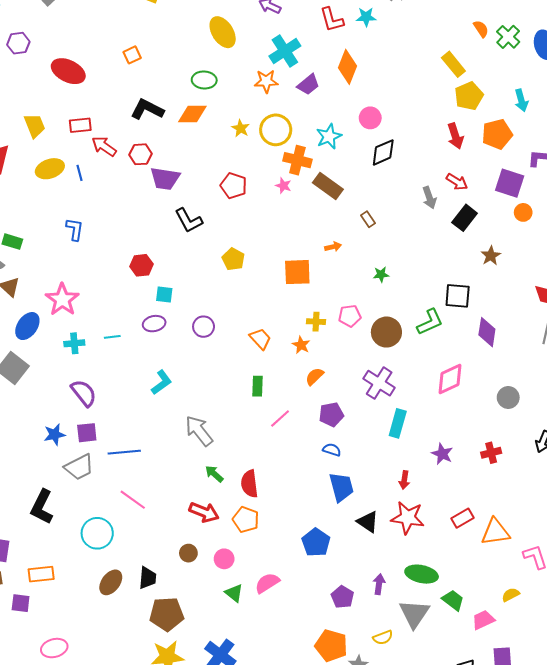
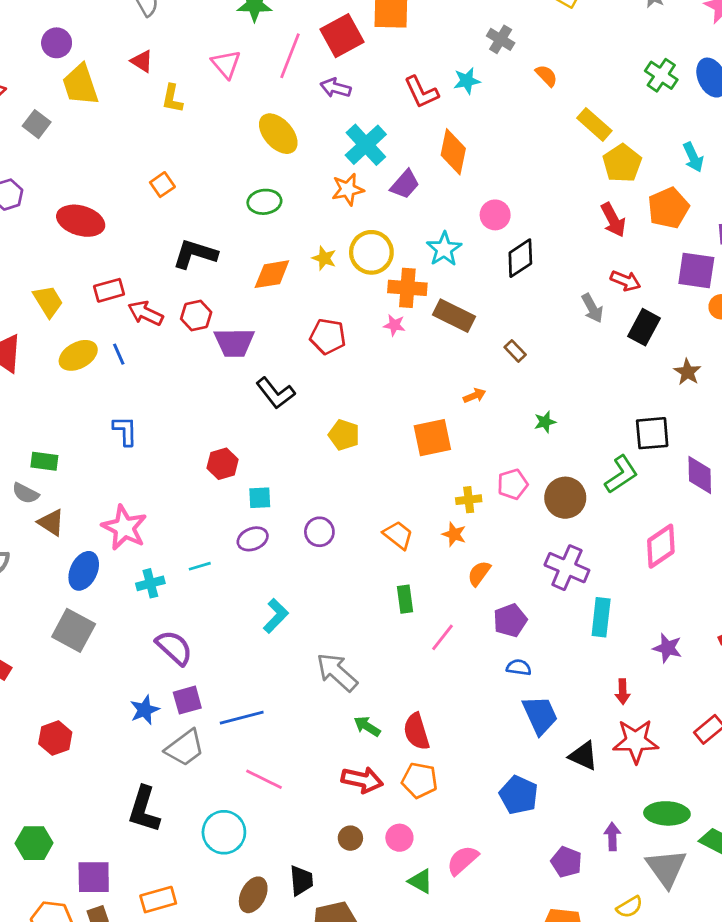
orange semicircle: (481, 29) -> (546, 76), moved
orange diamond: (192, 114) -> (272, 274), moved

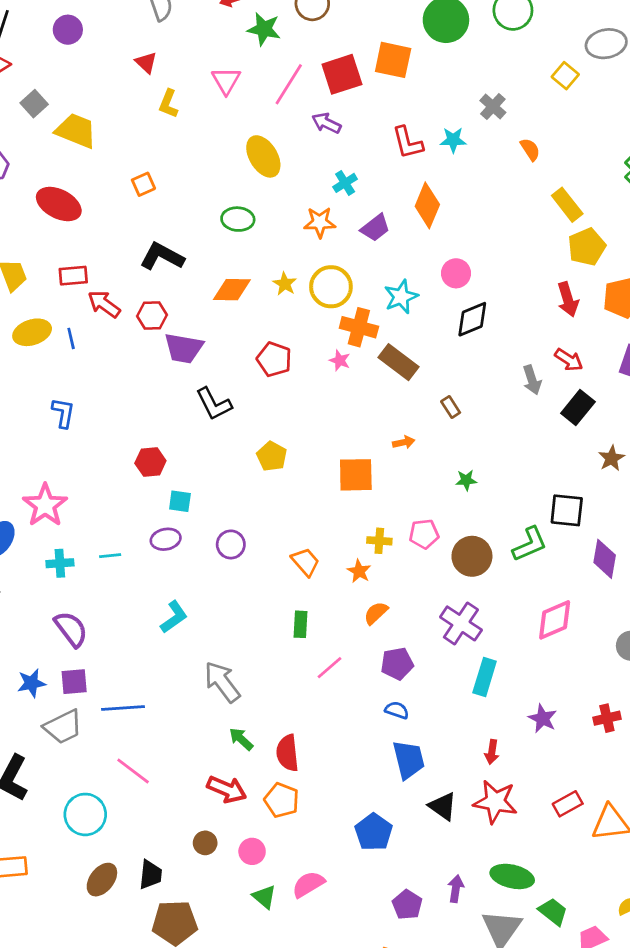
yellow trapezoid: (80, 85) -> (76, 131), moved, turned 120
cyan cross: (366, 145) -> (345, 183), size x0.6

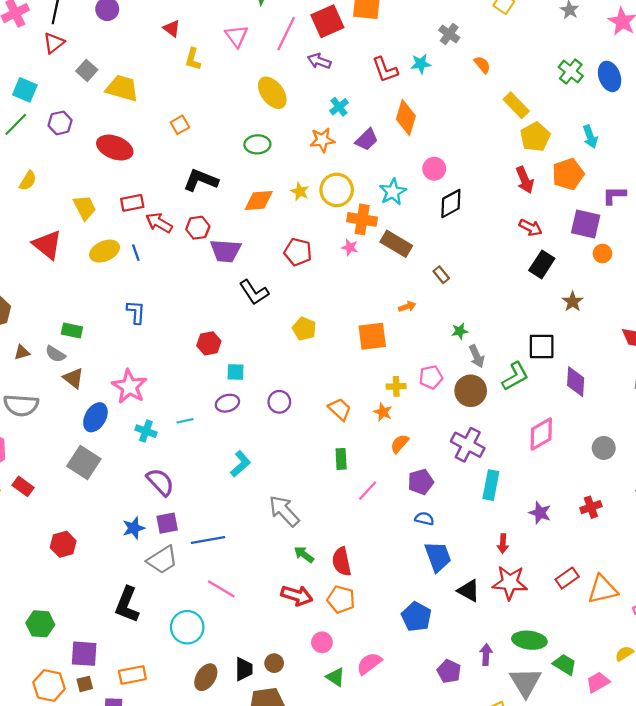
gray arrow: (532, 380) -> (477, 356), moved
cyan cross: (60, 563) -> (146, 431), turned 30
brown circle: (205, 843) -> (274, 663), moved

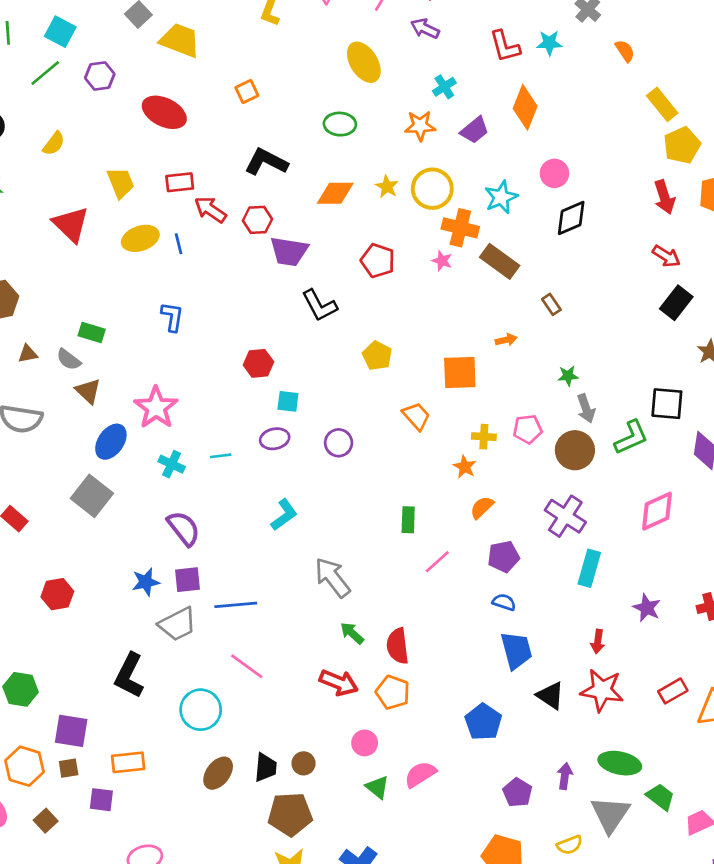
orange trapezoid: (340, 409) -> (416, 416), moved

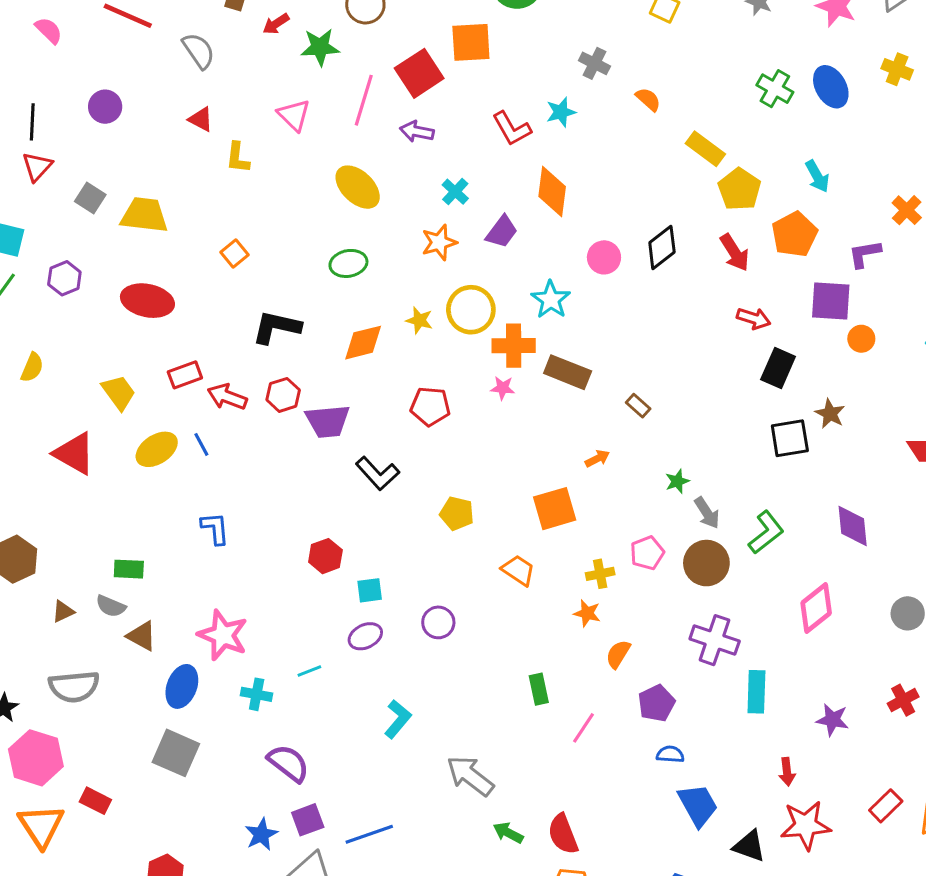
black diamond: (571, 218) -> (662, 247), moved
black square: (667, 404) -> (790, 438), moved

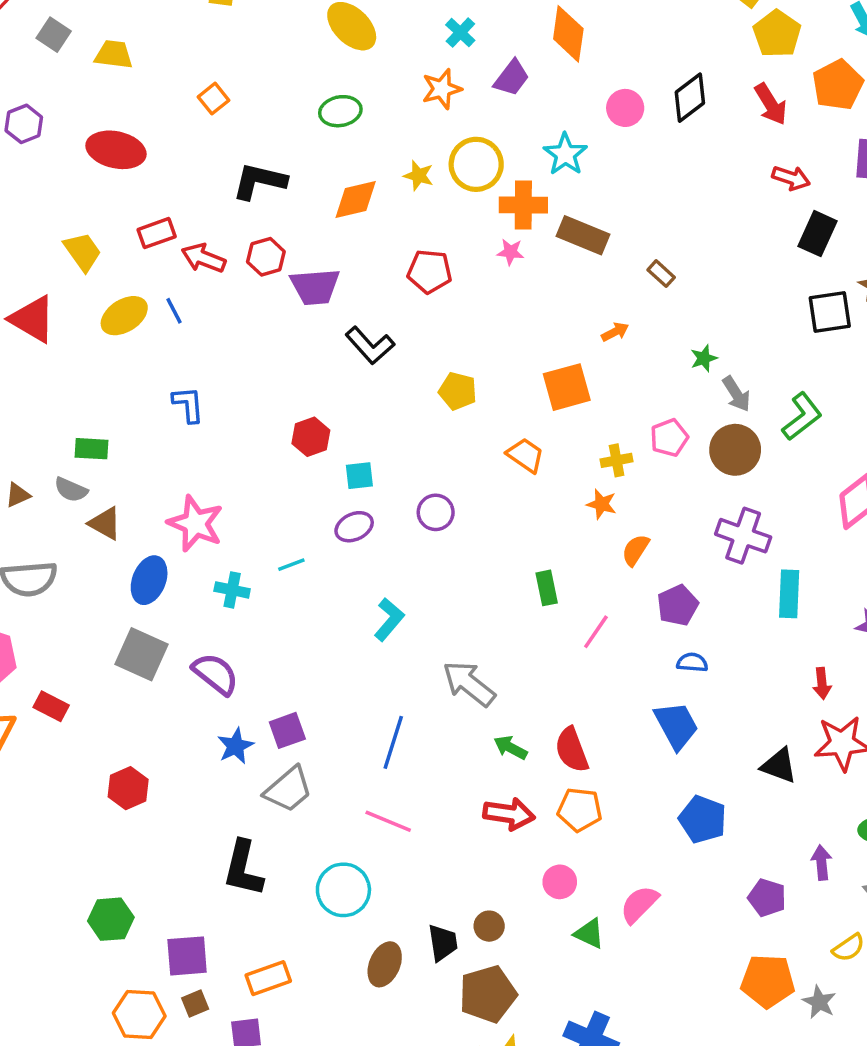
yellow trapezoid: (144, 215) -> (114, 54), size x0.7
purple semicircle: (288, 763) -> (215, 674), moved
blue trapezoid: (698, 805) -> (676, 725), moved
blue line: (369, 834) -> (393, 742), moved, turned -54

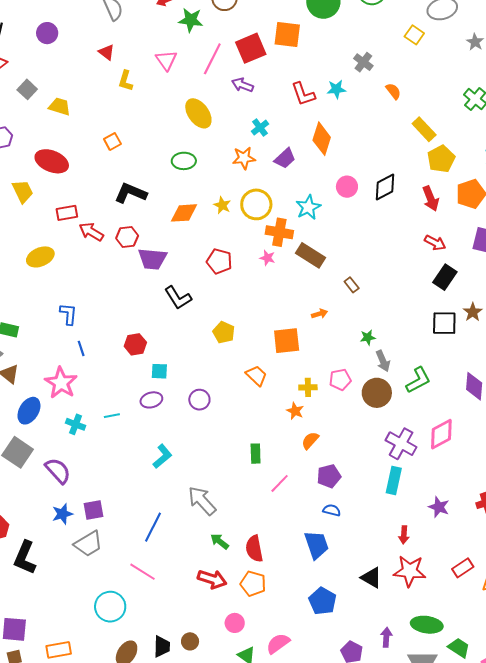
yellow trapezoid: (83, 252) -> (23, 191), moved
blue line: (174, 311) -> (81, 348), moved
purple cross: (743, 536) -> (401, 444), moved
black L-shape: (243, 868) -> (25, 558), moved

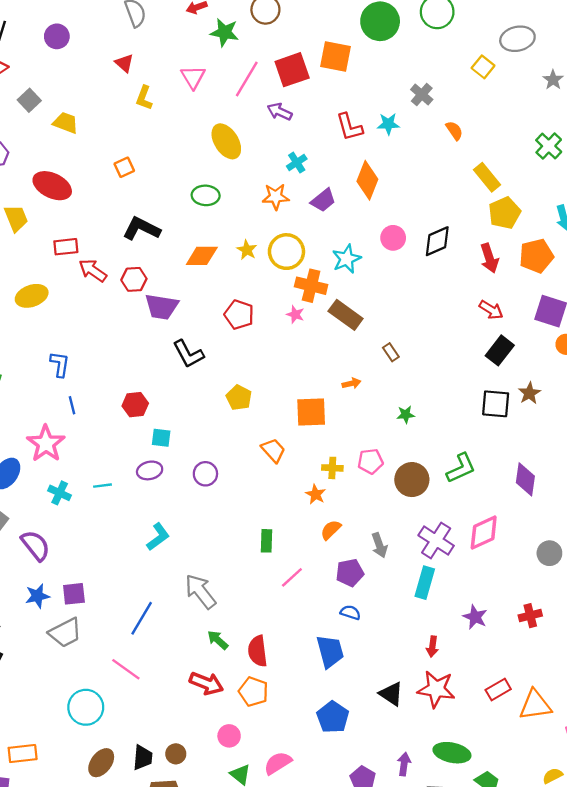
gray arrow: (383, 361) -> (379, 545), moved

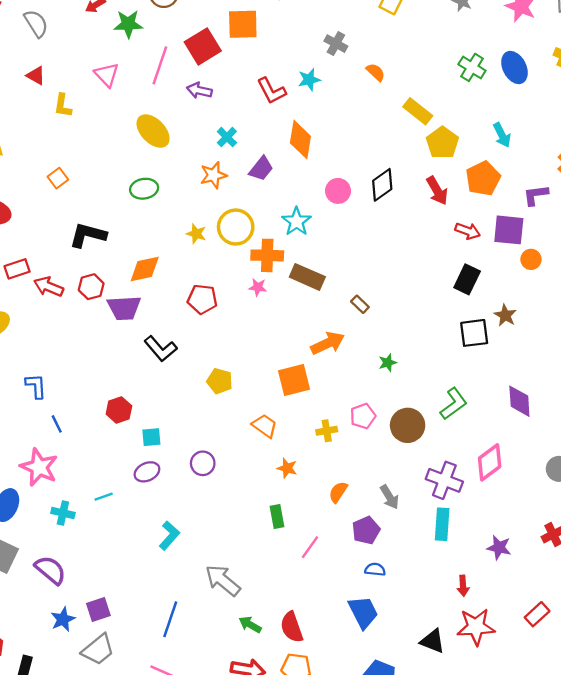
orange diamond: (202, 256) -> (145, 269), moved
red arrow: (491, 310) -> (468, 231), moved
orange arrow: (351, 383) -> (328, 343), size x1.8
orange star: (316, 494) -> (287, 468), moved

